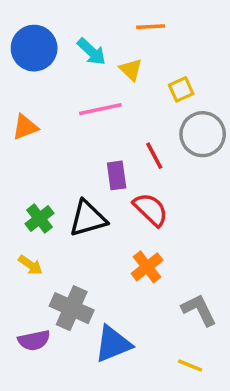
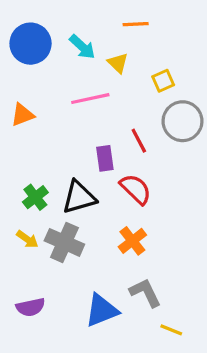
gray cross: (72, 308) -> (64, 242), moved
gray L-shape: (199, 310) -> (145, 293), moved

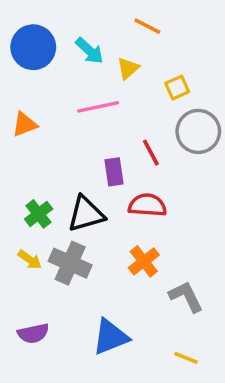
orange line: (136, 24) -> (147, 26), turned 30
yellow triangle: (118, 63) -> (128, 68), turned 35
red semicircle: (136, 189) -> (147, 205), turned -40
gray L-shape: (145, 293) -> (186, 296), moved

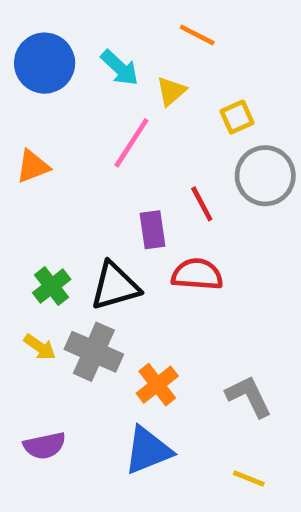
pink line: (98, 107) -> (131, 143), turned -45
orange cross: (144, 261) -> (157, 385), moved

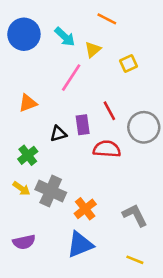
orange triangle: (33, 166) -> (28, 103), moved
gray circle: (265, 176) -> (144, 127), moved
black triangle: (115, 286) -> (58, 134), moved, size x0.6

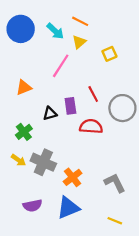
orange line: (107, 19) -> (80, 21), moved
purple semicircle: (24, 242) -> (33, 206), moved

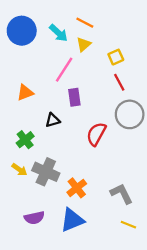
red line: (93, 94) -> (119, 82), moved
purple rectangle: (70, 106) -> (74, 97), moved
red semicircle: (91, 126) -> (96, 134), turned -65
yellow line: (115, 221) -> (128, 225), moved

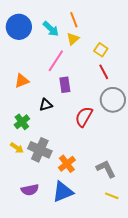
orange line: (85, 23) -> (74, 20), turned 42
yellow square: (116, 57) -> (101, 50), turned -32

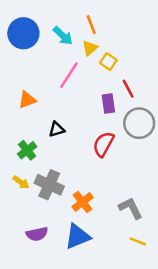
yellow square: (101, 50) -> (108, 62), moved
purple rectangle: (65, 85) -> (108, 103), moved

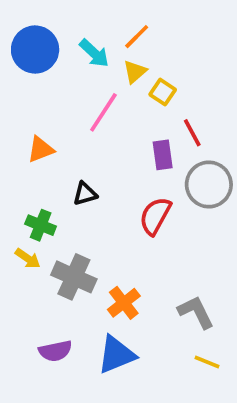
orange line: (91, 25) -> (137, 37), turned 66
green cross: (27, 150) -> (41, 225), turned -30
yellow arrow: (21, 182) -> (28, 258), moved

